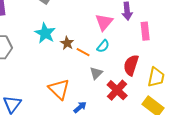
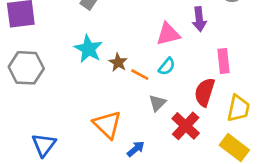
pink triangle: (104, 22) -> (168, 34), turned 36
pink rectangle: (145, 31) -> (224, 61), moved

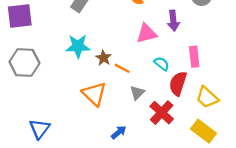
cyan star: (88, 49) -> (78, 46), turned -30
cyan semicircle: (167, 66) -> (162, 64), moved, turned -91
yellow trapezoid: (238, 108) -> (207, 97), turned 120
orange triangle: (107, 125) -> (94, 94), moved

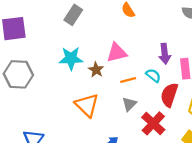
purple arrow: (173, 21) -> (165, 54), moved
pink triangle: (147, 33) -> (117, 53), moved
orange line: (122, 68) -> (128, 80), moved, turned -42

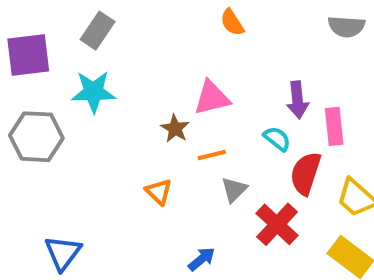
gray rectangle: (73, 15) -> (98, 31), moved
cyan star: (71, 58) -> (93, 92), moved
orange line: (128, 80) -> (212, 155), moved
orange triangle: (87, 105) -> (159, 192), size x0.6

